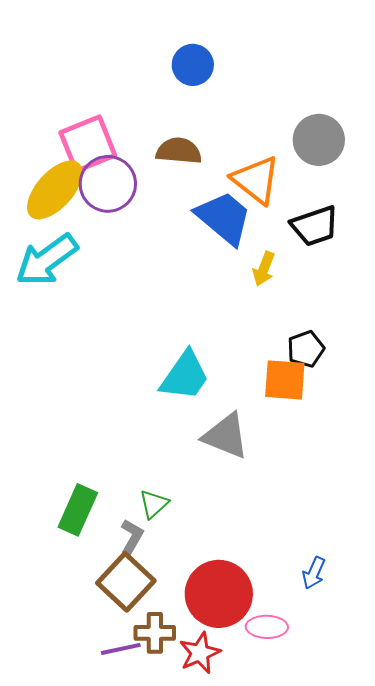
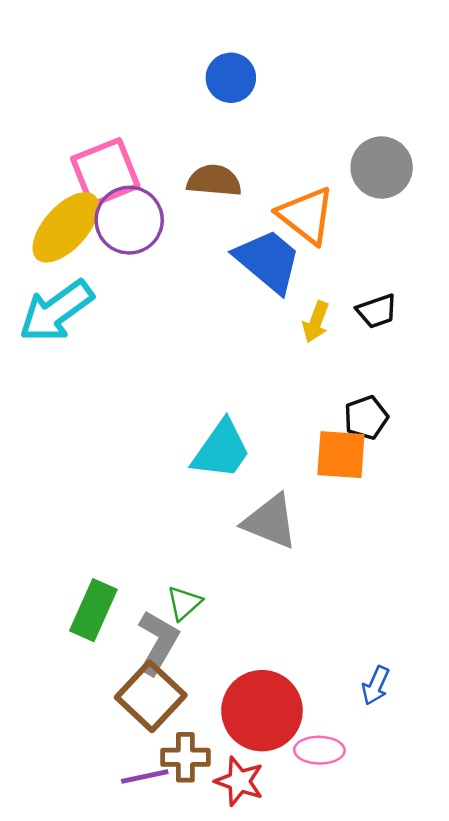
black trapezoid: (315, 226) -> (377, 311), moved, size x0.7
gray L-shape: (132, 537) -> (158, 642), size x1.5
red star: (200, 653) -> (239, 781), turned -30

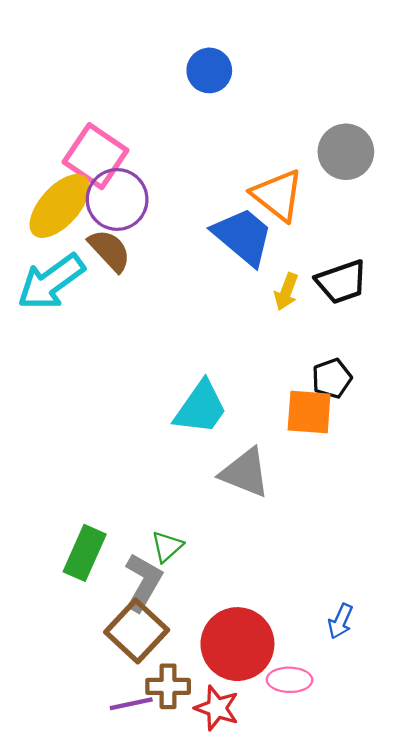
pink square: (105, 172) -> (95, 156), turned -34
brown semicircle: (214, 181) -> (110, 250), moved, turned 42
black trapezoid: (377, 311) -> (342, 282), size x1.4

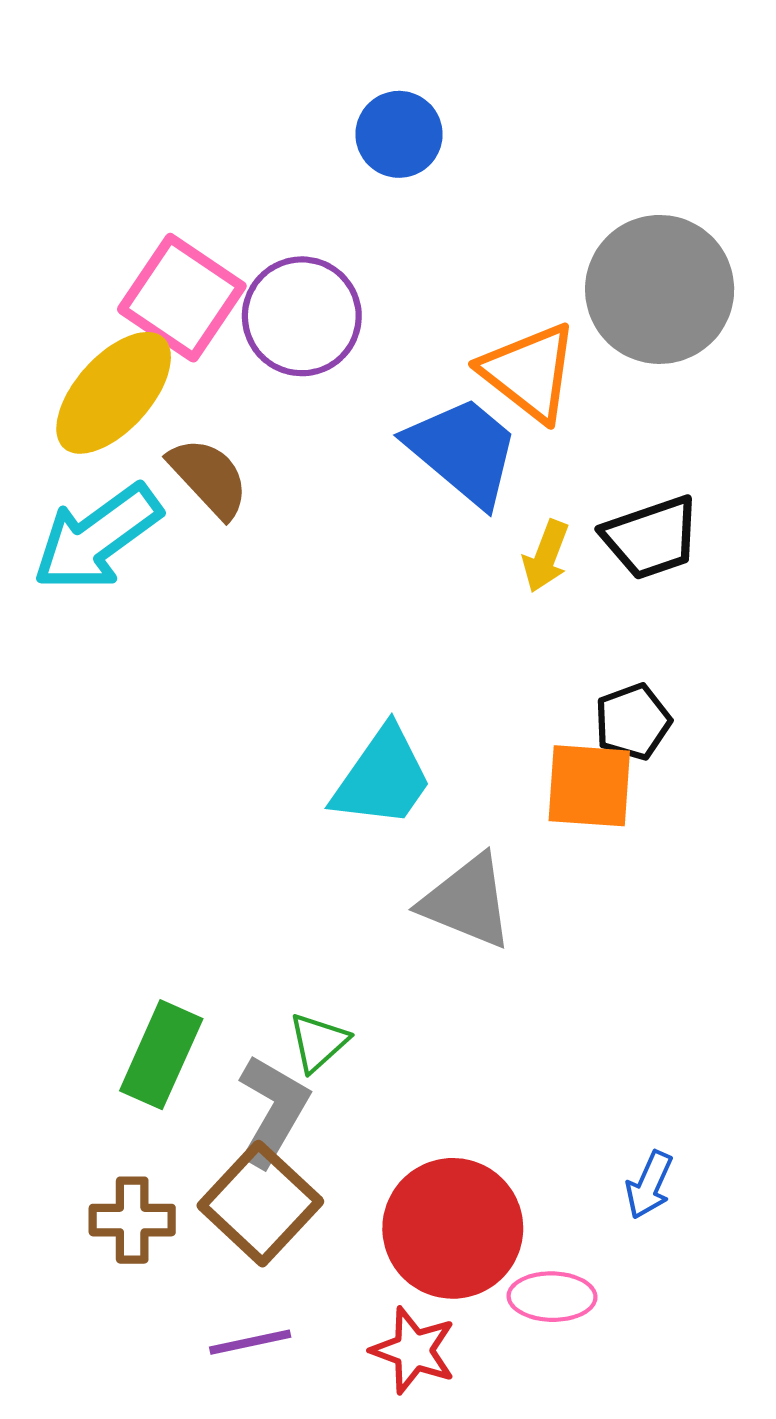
gray circle: (346, 152) -> (660, 289), size x1.4
purple circle: (117, 199) -> (302, 316), moved
brown cross: (168, 686) -> (132, 1220), moved

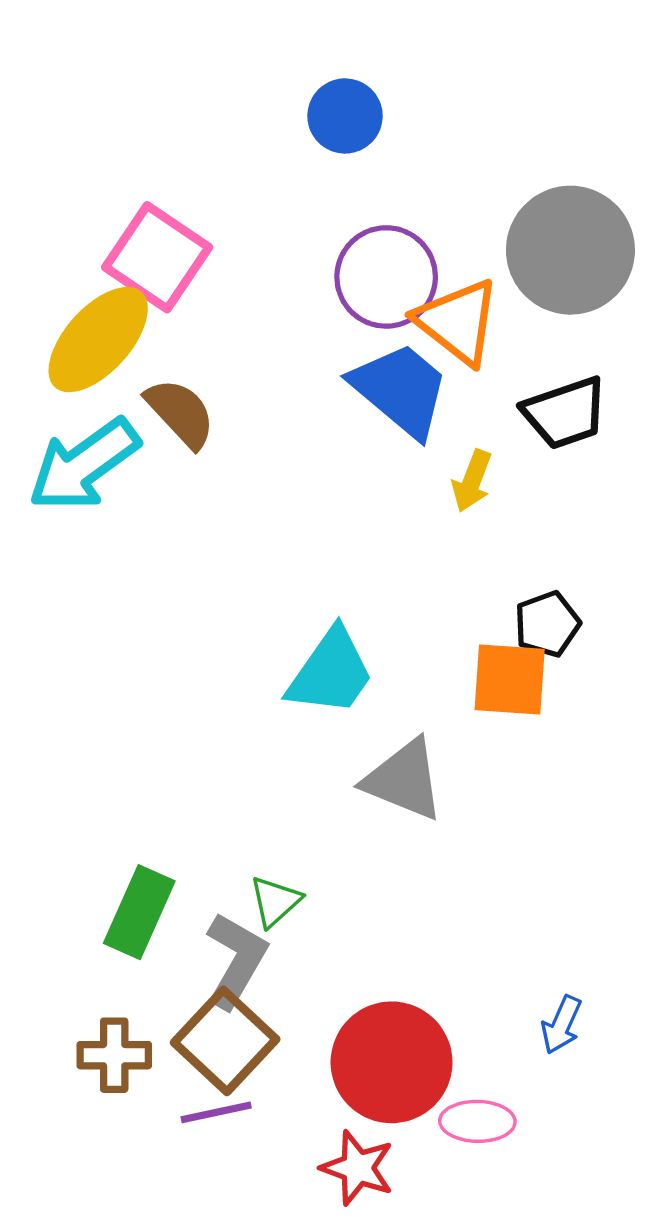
purple circle: (302, 316) -> (386, 277), moved
black trapezoid: (651, 538) -> (565, 413), moved
purple line: (250, 1342) -> (216, 1112), moved

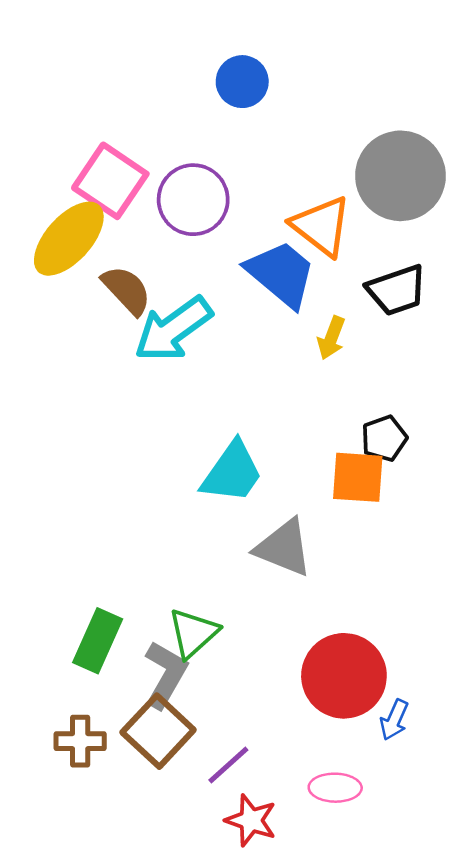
purple circle: (386, 277) -> (193, 200), moved
cyan arrow: (84, 465) -> (173, 329), moved
green triangle: (275, 901) -> (193, 633), size x1.4
red circle: (392, 1062) -> (344, 676), moved
purple line: (216, 1112) -> (228, 765), moved, turned -30

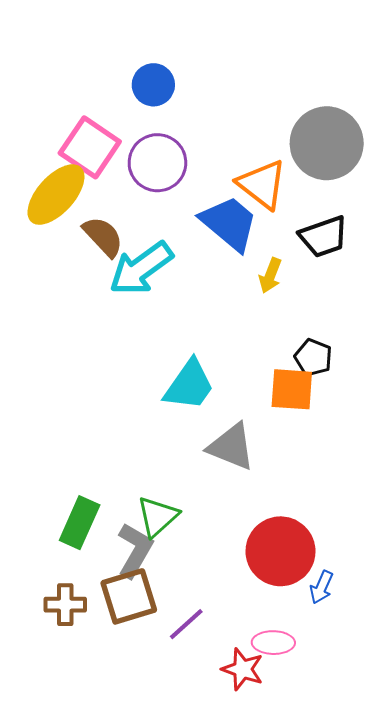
blue circle: (242, 82) -> (153, 85), moved
black pentagon: (384, 438) -> (313, 358), turned -30
brown square: (158, 731) -> (129, 596), turned 30
red star: (251, 820) -> (243, 669), moved

